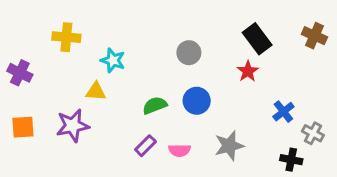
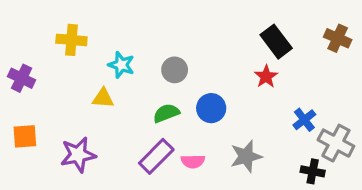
gray circle: (189, 53) -> (175, 70), moved
purple star: (73, 126) -> (78, 155), moved
gray cross: (313, 133) -> (336, 143), size x1.5
purple rectangle: (145, 146) -> (156, 156), size x1.5

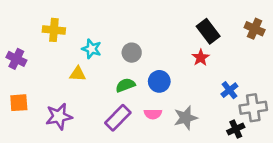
gray cross: (336, 143) -> (253, 108), turned -36
pink semicircle: (193, 161) -> (153, 114), moved
black cross: (313, 171) -> (236, 129), turned -36

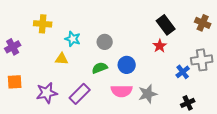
purple cross: (16, 59) -> (13, 47), turned 35
gray cross: (253, 108) -> (202, 60), moved
pink semicircle: (153, 114) -> (122, 91), size x1.5
purple rectangle: (118, 118) -> (80, 94), moved

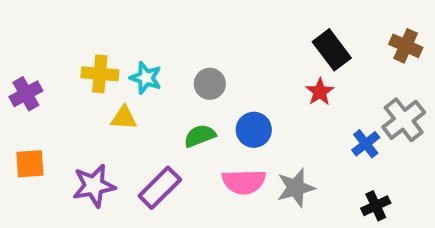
yellow cross: (43, 24) -> (100, 74), moved
gray cross: (202, 60) -> (404, 120), turned -30

